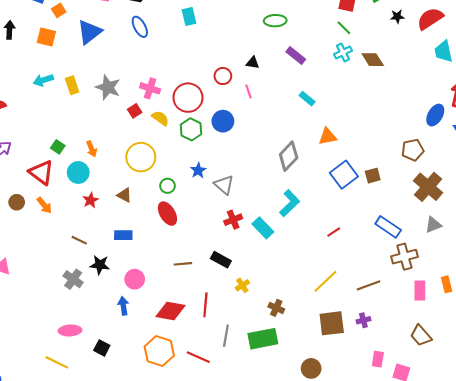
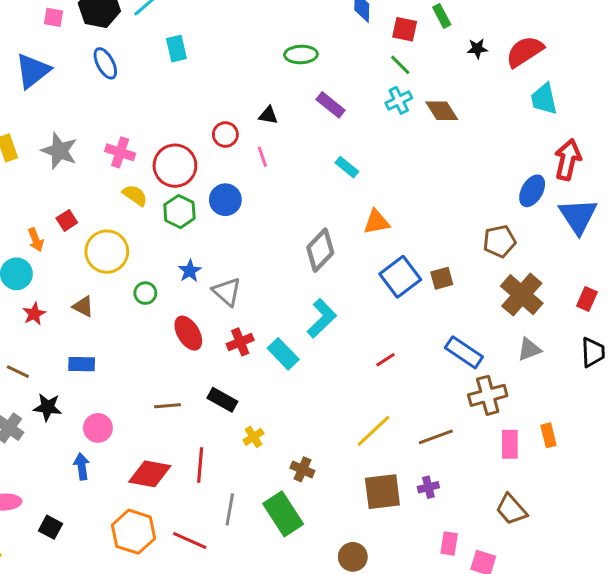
red square: (135, 111) -> (67, 220), moved
red ellipse: (167, 214) -> (188, 333), moved
green rectangle: (263, 339) -> (283, 514), turned 68

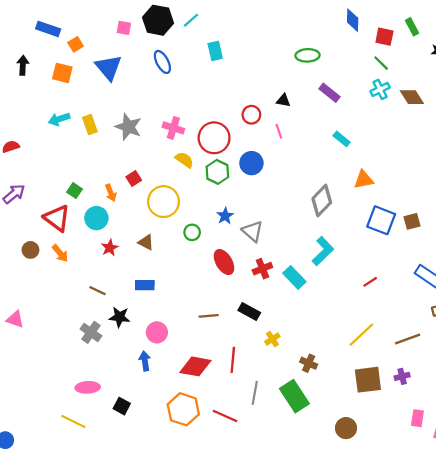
blue triangle: (33, 71) -> (109, 67), turned -32
blue square: (400, 277) -> (381, 220), turned -32

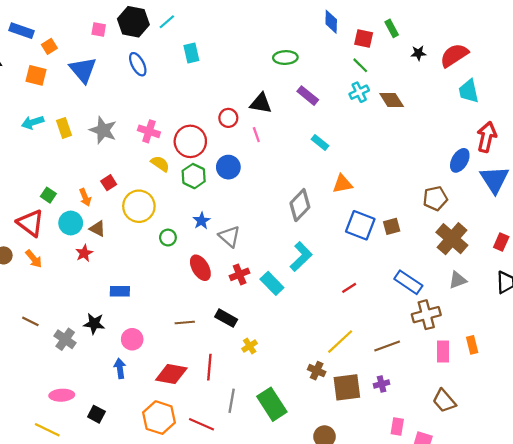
black triangle: (283, 100) -> (261, 103), size x1.5
brown triangle: (146, 242) -> (98, 229), moved
brown line: (98, 291) -> (30, 321), moved
brown cross: (309, 363) -> (317, 371), moved

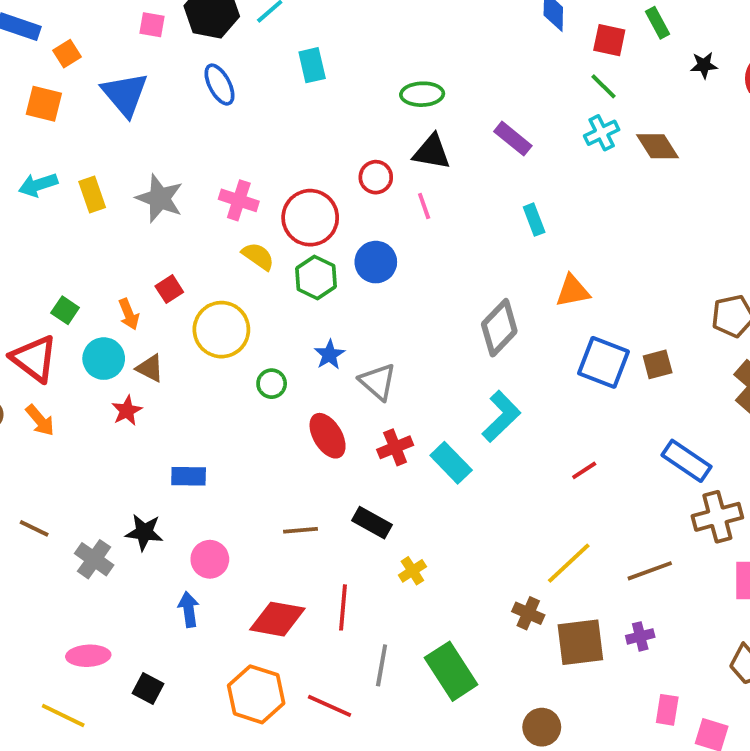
green ellipse: (285, 58) -> (422, 94), moved
cyan rectangle: (320, 142) -> (534, 220), turned 30

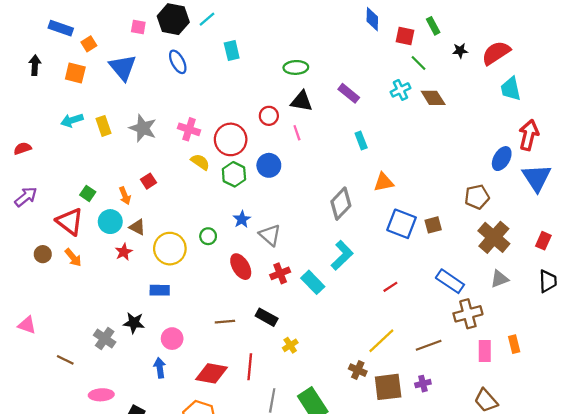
green line: (604, 86) -> (418, 63), moved
yellow circle: (221, 330) -> (170, 249), moved
brown line: (34, 528) -> (65, 360), moved

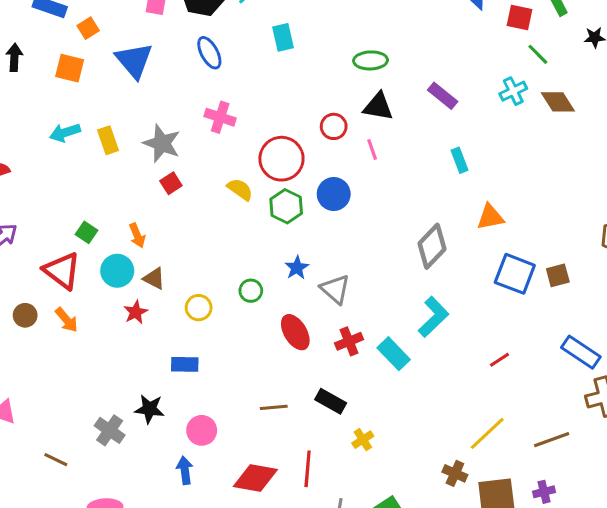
pink cross: (189, 129) -> (220, 117), moved
red square: (148, 181) -> (171, 183), moved
yellow circle: (170, 249) -> (199, 308), size x0.6

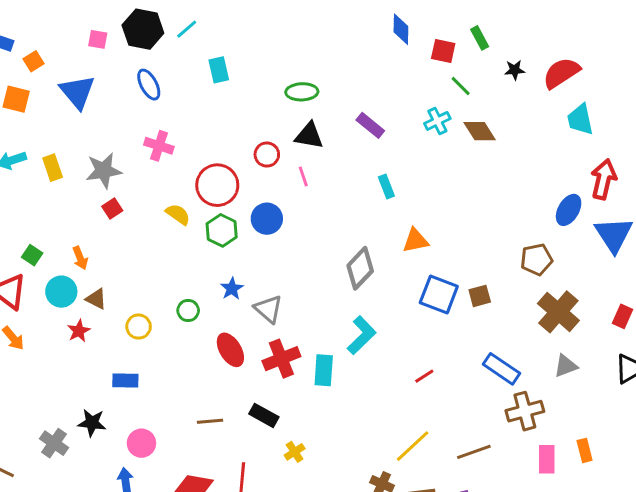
gray star: (162, 143) -> (104, 171), turned -30
red cross: (349, 341) -> (281, 359), size x1.4
cyan rectangle: (394, 354) -> (324, 370), turned 48

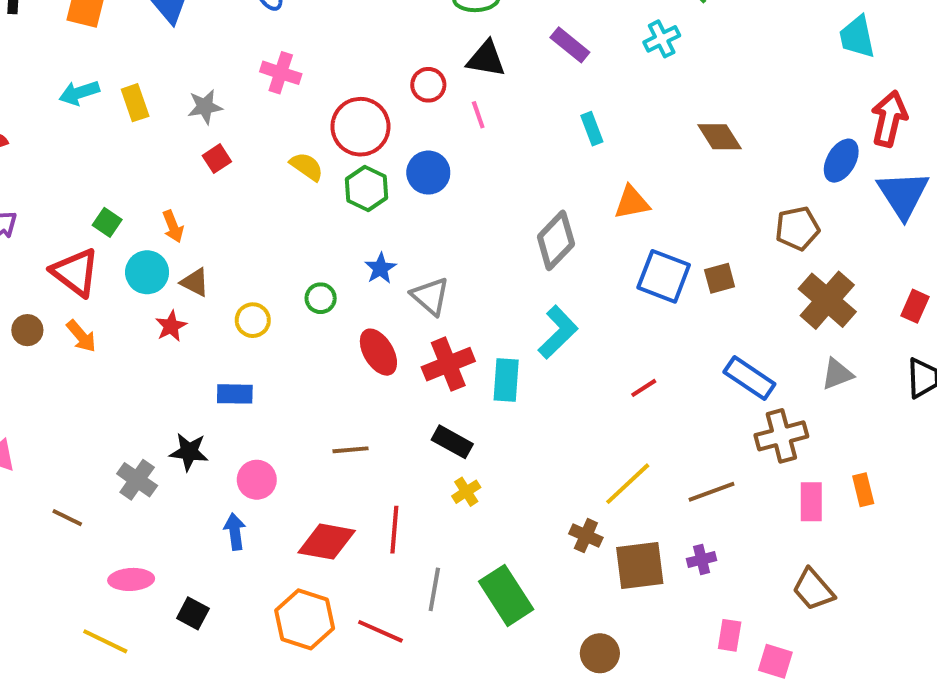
brown diamond: (480, 131) -> (720, 137), moved
gray star: (104, 171) -> (205, 107), size x0.7
black rectangle: (264, 415) -> (452, 442), moved

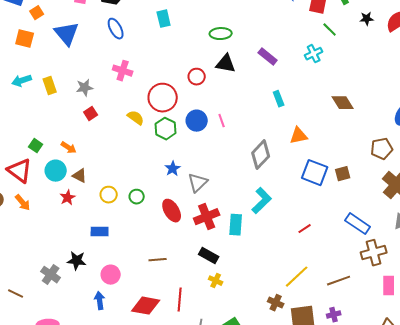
pink line: (478, 115) -> (222, 121), moved
orange arrow: (173, 226) -> (69, 148), turned -35
gray triangle: (430, 296) -> (198, 183), turned 35
green circle: (321, 298) -> (137, 197), moved
yellow cross: (466, 492) -> (216, 281), turned -32

